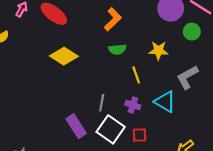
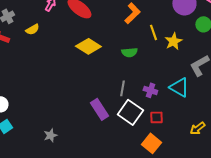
green semicircle: (117, 49) -> (129, 52), moved
yellow star: (158, 50) -> (173, 41), turned -30
yellow line: (136, 75) -> (153, 32), moved

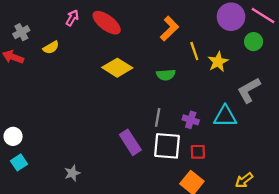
cyan triangle: (179, 87) -> (225, 116), turned -30
white square: (130, 112) -> (167, 146), turned -30
yellow arrow: (197, 128) -> (244, 180), moved

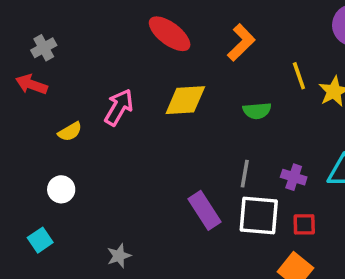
pink arrow: (72, 18) -> (119, 107), moved, size x1.5
orange L-shape: (169, 29) -> (241, 43), moved
yellow semicircle: (51, 48) -> (70, 132), moved
yellow diamond: (117, 68) -> (185, 100), turned -36
white circle: (13, 136) -> (61, 189), moved

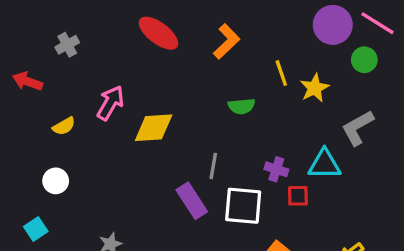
gray cross: (44, 48) -> (67, 45), moved
yellow diamond: (185, 100) -> (154, 128), moved
gray line: (245, 174) -> (213, 166), moved
red square: (304, 224) -> (298, 196), moved

